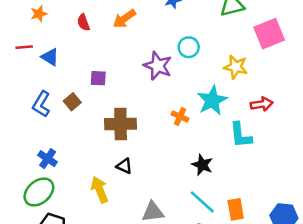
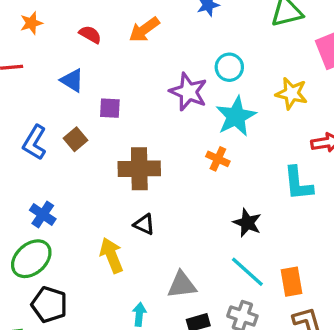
red semicircle: (83, 22) -> (90, 34), turned 140
blue triangle: (50, 57) -> (72, 80), moved
cyan star: (212, 100) -> (236, 116), moved

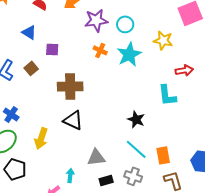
purple star: (188, 92) -> (96, 20), moved, turned -30
orange cross: (218, 159) -> (100, 50), moved
black triangle: (144, 224) -> (73, 120), size x1.5
yellow arrow: (111, 255) -> (41, 138), moved, turned -140

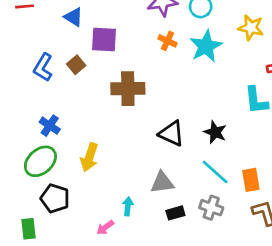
purple square: (52, 49) -> (104, 40), size x1.5
black triangle: (73, 120) -> (171, 134), moved

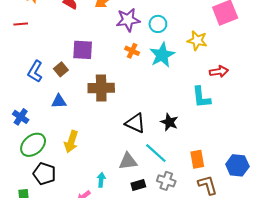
blue triangle: (74, 17) -> (59, 101), moved, turned -35
blue cross: (50, 126) -> (21, 117), moved
cyan line: (215, 172) -> (156, 153), moved

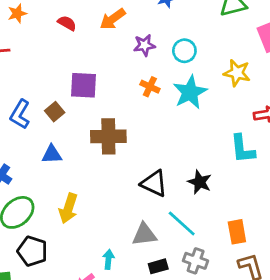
purple star: (128, 20) -> (144, 45), size x0.7

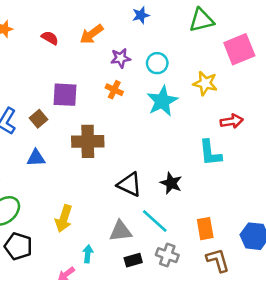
orange cross: (150, 87) -> (114, 90), moved
yellow arrow: (68, 208) -> (64, 218), moved

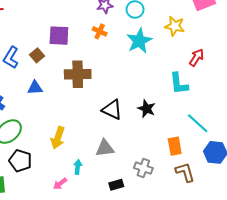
red arrow: (232, 121) -> (197, 57), turned -48
cyan line: (155, 221) -> (198, 123), moved
black rectangle: (133, 260) -> (116, 185), moved

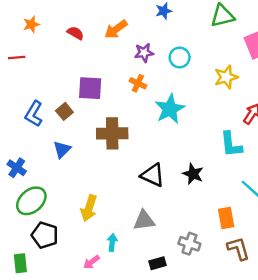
yellow star: (175, 26) -> (226, 77), turned -30
cyan star: (139, 41) -> (170, 109), moved
blue triangle: (35, 88) -> (62, 149), turned -42

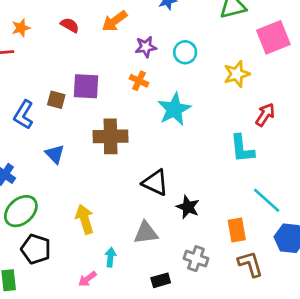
orange star: (31, 24) -> (21, 28), moved
brown square: (64, 111) -> (56, 100), moved, turned -35
blue triangle: (62, 149) -> (55, 154), turned -30
black star: (193, 174) -> (188, 207), moved
yellow arrow: (89, 208) -> (85, 219), turned 145

